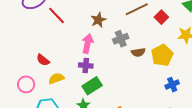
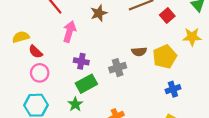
gray cross: (121, 39) -> (118, 68), moved
pink arrow: (88, 44) -> (69, 32), moved
yellow semicircle: (56, 78) -> (21, 37), moved
pink circle: (26, 84) -> (40, 73), moved

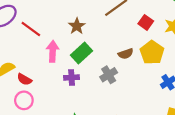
red square: (167, 15) -> (146, 22), moved
pink circle: (40, 73) -> (24, 100), moved
green rectangle: (86, 84) -> (81, 53), moved

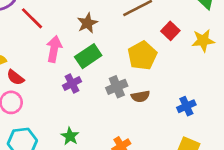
yellow pentagon: (152, 52) -> (142, 55), moved
brown semicircle: (126, 54) -> (140, 96), moved
purple cross: (72, 78) -> (72, 84), turned -32

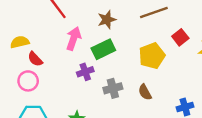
gray cross: (117, 87) -> (113, 88), moved
brown semicircle: (140, 96) -> (145, 92), turned 63

